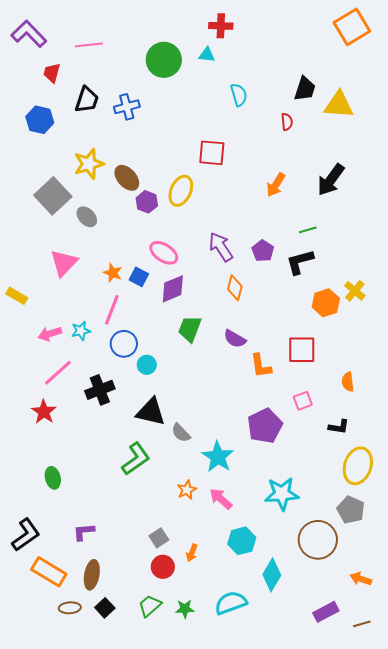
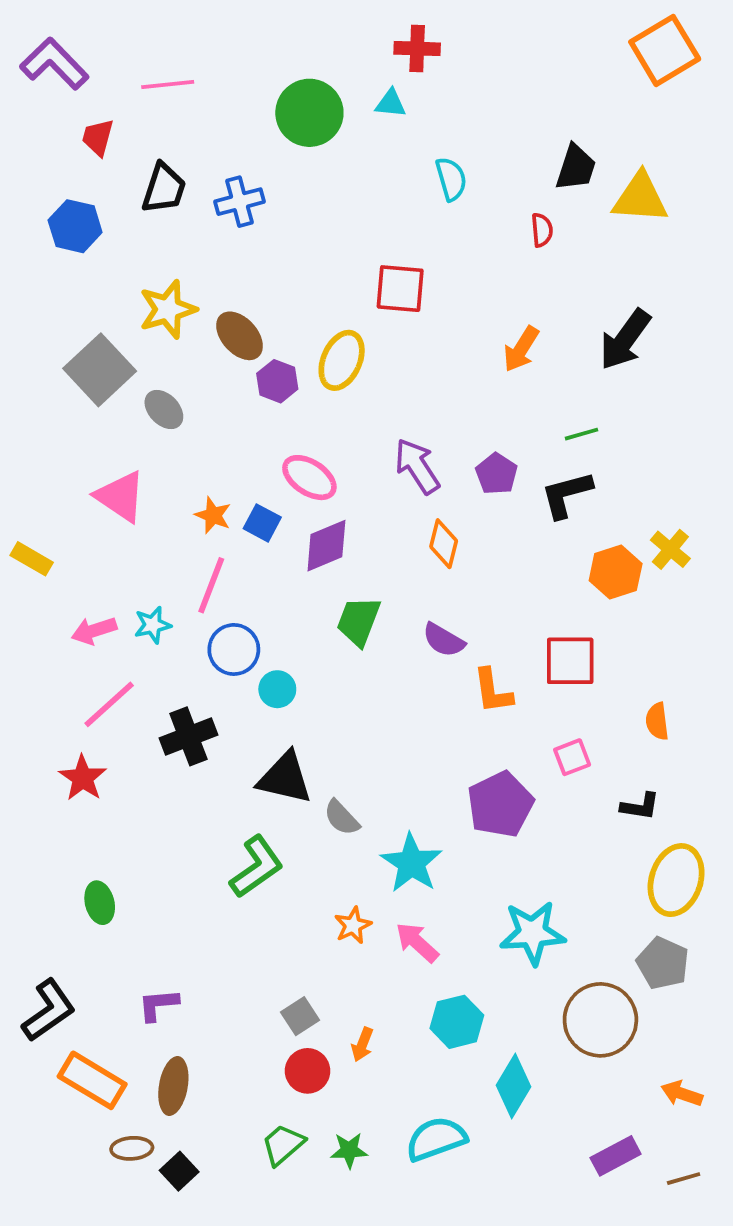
pink triangle: (64, 263) -> (120, 496), turned -40
black square: (105, 608) -> (179, 1171), moved

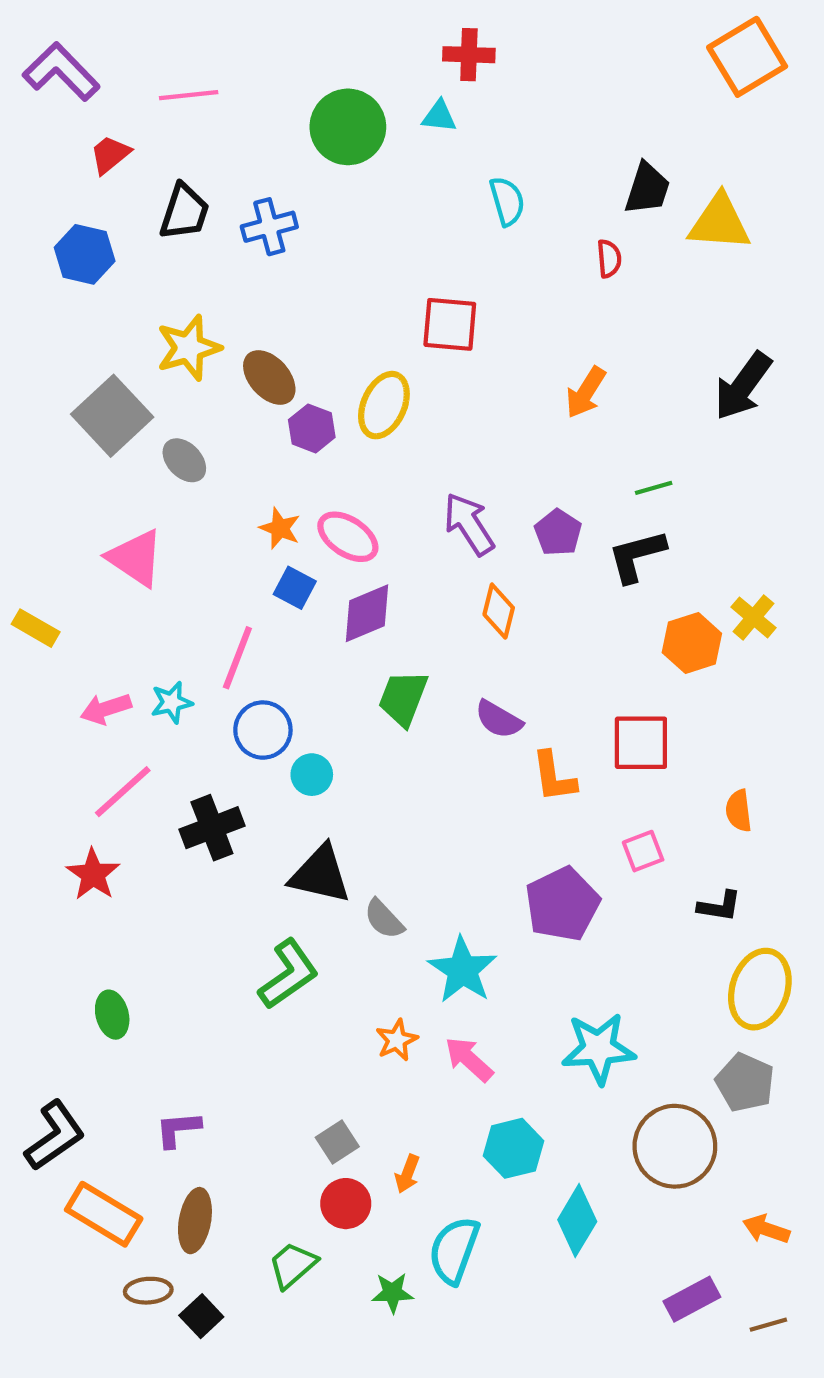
red trapezoid: (98, 137) -> (110, 155), turned 36
black arrow: (625, 340) -> (743, 386), moved
orange star: (213, 515) -> (280, 528), moved
cyan semicircle: (436, 1139) -> (454, 1250), moved, turned -50
green trapezoid: (283, 1145) -> (293, 1265), moved

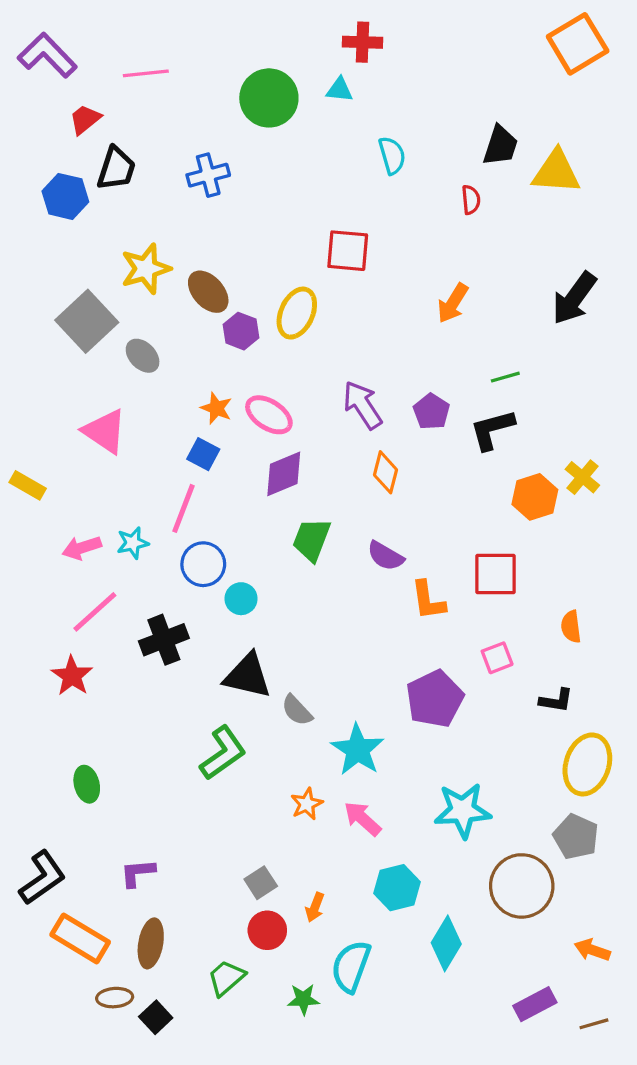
black trapezoid: (184, 212) -> (116, 169), moved
blue square: (295, 588) -> (203, 454), moved

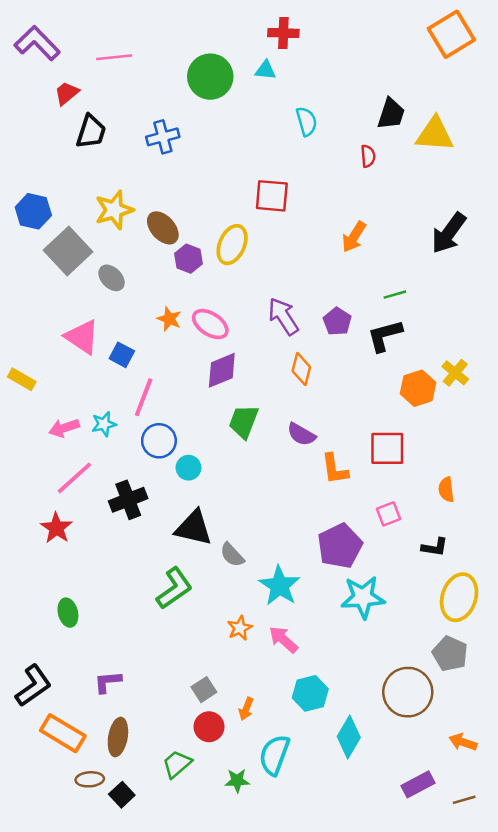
blue hexagon: (65, 196) -> (33, 211), moved
blue square: (203, 454) -> (122, 355), moved
cyan star: (463, 810) -> (363, 597), moved

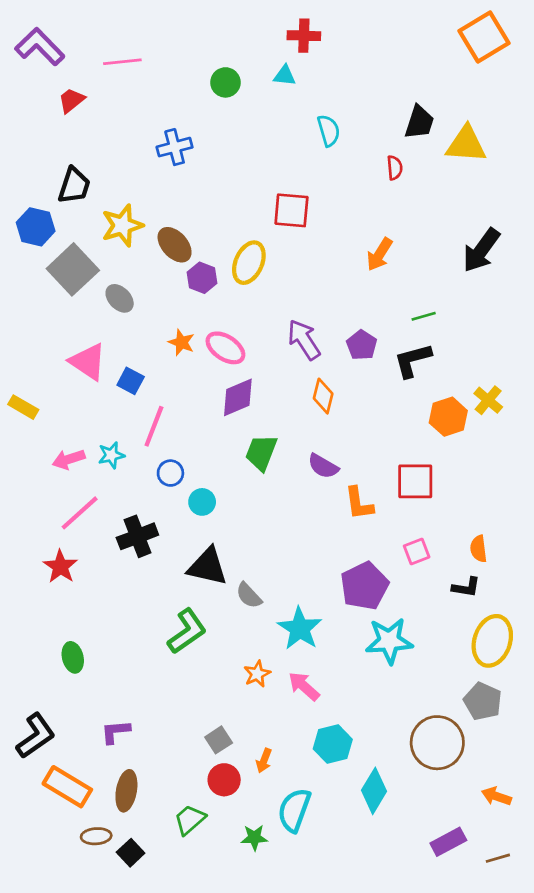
green circle: (210, 77) -> (225, 82), size x0.6
black trapezoid: (91, 132) -> (74, 186), moved
blue circle: (159, 441) -> (170, 473), size x0.7
orange semicircle: (446, 489) -> (479, 549), moved

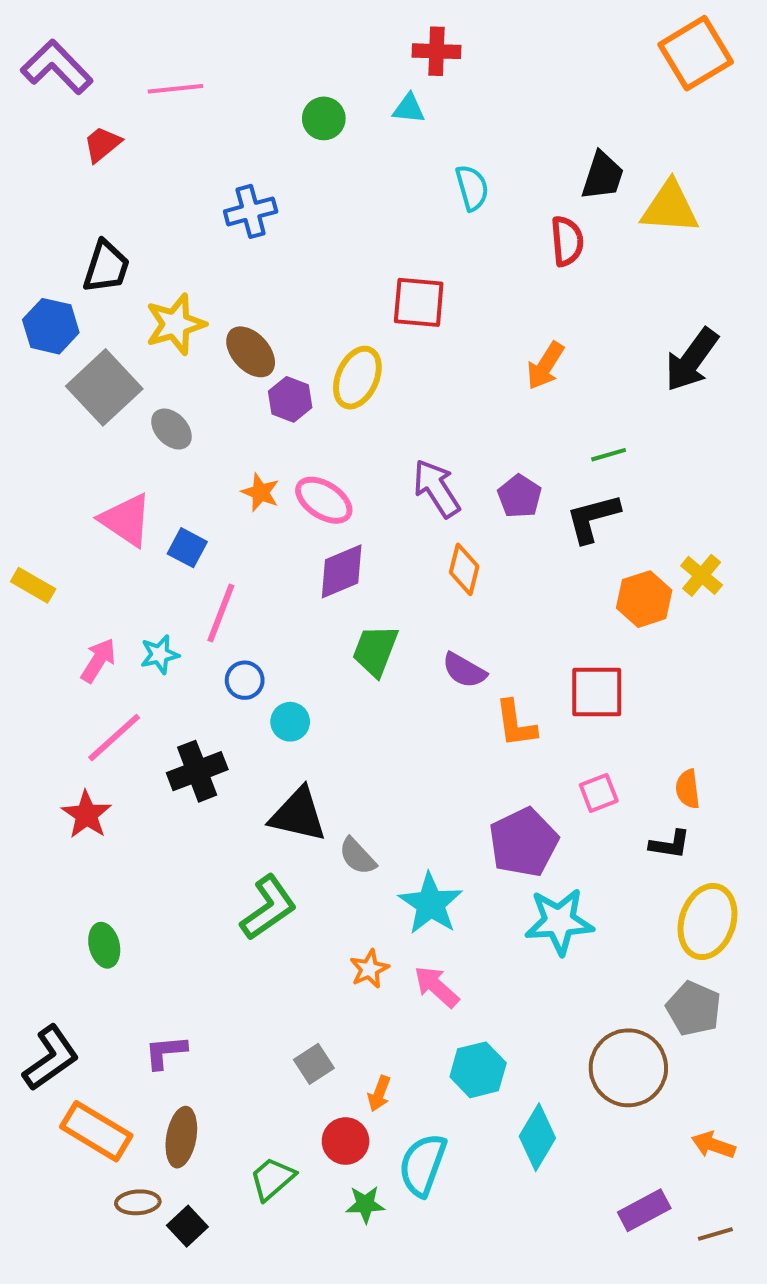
red semicircle: (395, 168) -> (567, 241), size x1.4
pink arrow: (69, 459) -> (98, 660), turned 140
red circle: (224, 780) -> (346, 1141), moved

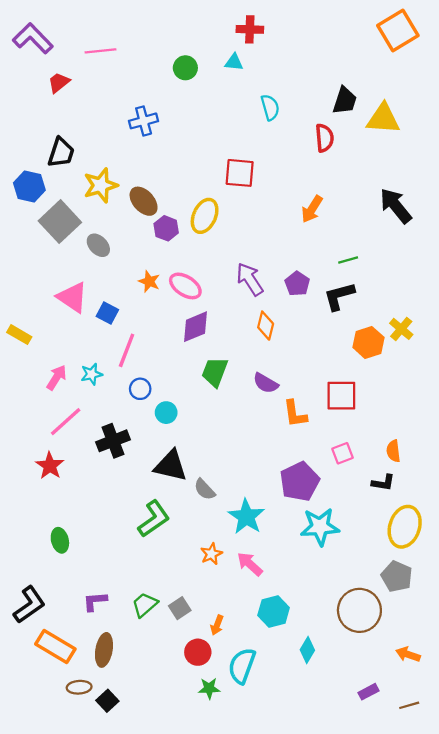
black arrow: (692, 360) -> (396, 206), turned 105
cyan diamond: (537, 1137) -> (307, 650), size x0.7
green trapezoid: (272, 1179) -> (145, 605), moved
purple rectangle: (644, 1210) -> (368, 692), size x0.7

